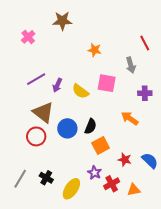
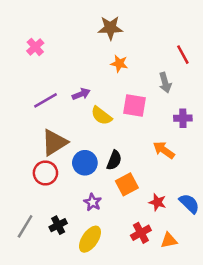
brown star: (62, 21) -> (110, 28), moved
purple arrow: (57, 85) -> (81, 94), moved, turned -136
brown triangle: (43, 112) -> (54, 142), turned 50
purple star: (95, 173) -> (93, 202), moved
black cross: (46, 178) -> (58, 225), turned 32

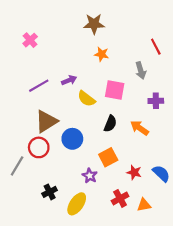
black semicircle: (114, 160) -> (110, 124), moved
purple star: (93, 202) -> (90, 176), moved
gray line: (25, 226) -> (17, 166), moved

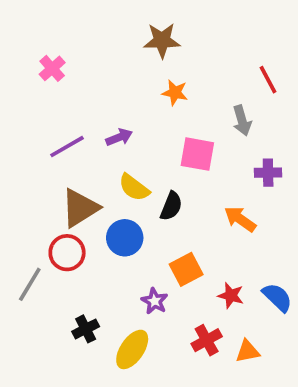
yellow semicircle: (86, 99) -> (134, 188), moved
black semicircle: (110, 124) -> (171, 206), moved

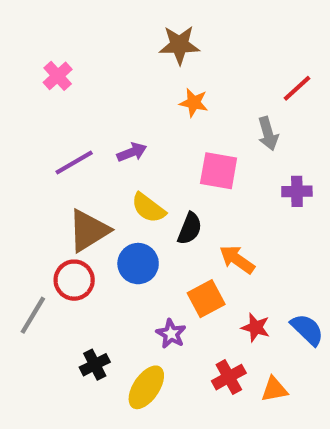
red line: (268, 80) -> (297, 88), turned 76
orange arrow: (240, 219) -> (237, 259), moved

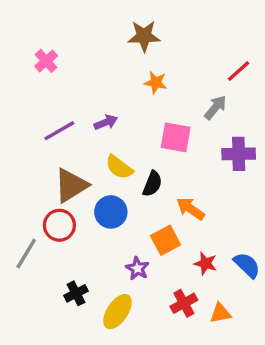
gray arrow: (268, 134) -> (215, 107), turned -125
purple cross: (297, 191) -> (239, 154), size x1.4

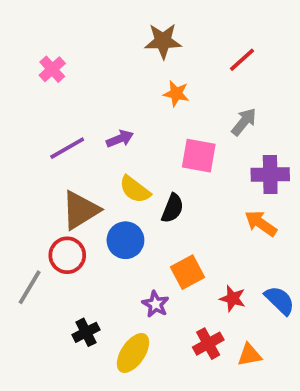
red line: (239, 71) -> (242, 60), moved
orange arrow: (191, 209) -> (261, 223), moved

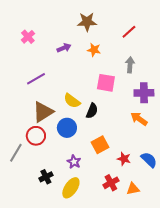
gray arrow: (244, 122) -> (130, 65), turned -35
purple arrow: (120, 139) -> (64, 48), moved
purple star: (156, 304) -> (74, 162), moved

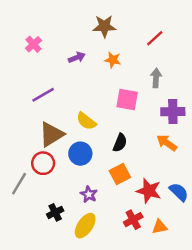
black semicircle: (92, 111) -> (120, 143), moved
red star: (124, 159) -> (149, 191), size x1.5

